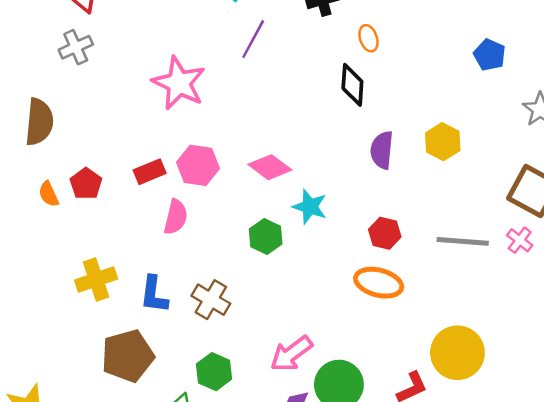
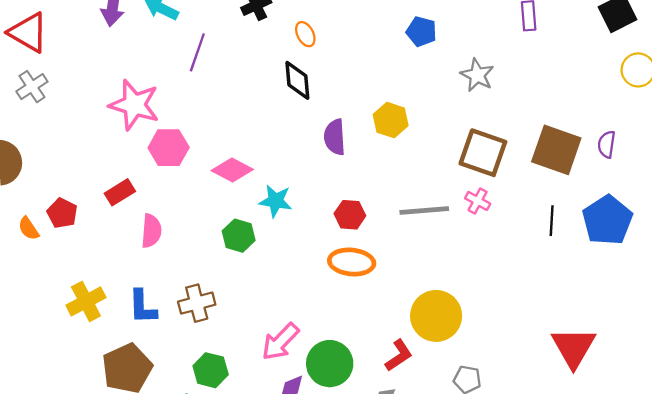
pink hexagon: (198, 165) -> (169, 148), moved
brown cross: (211, 300) -> (197, 303), turned -36

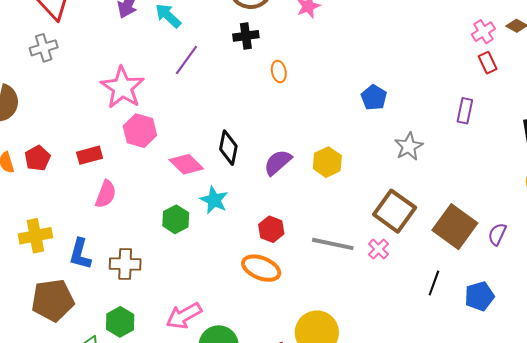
black diamond: (297, 80) -> (228, 148), moved
purple semicircle: (335, 137) -> (278, 162), turned 36
blue pentagon: (607, 220) -> (479, 296), size x0.7

